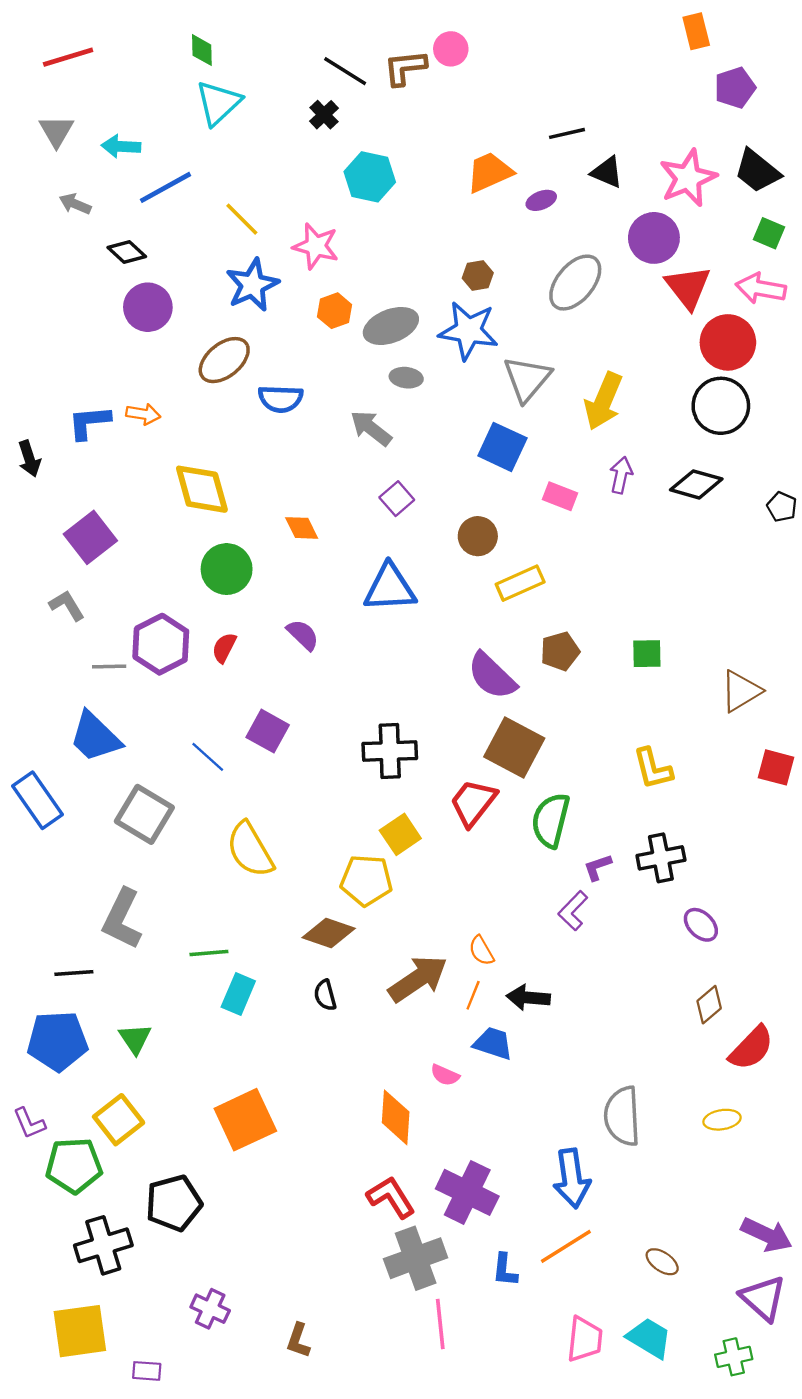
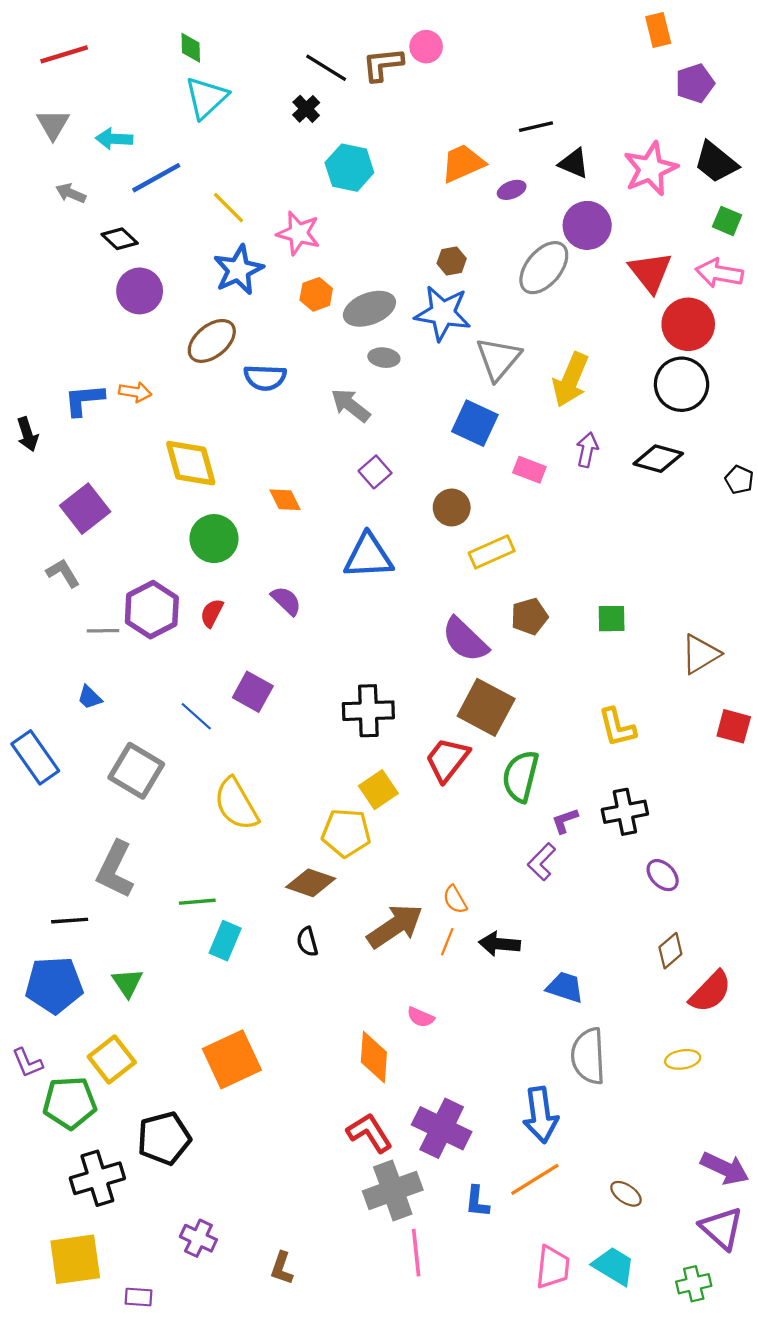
purple circle: (654, 238) -> (587, 225), moved
blue trapezoid: (95, 737) -> (90, 697), size x0.5
blue trapezoid: (493, 1043) -> (565, 987), moved

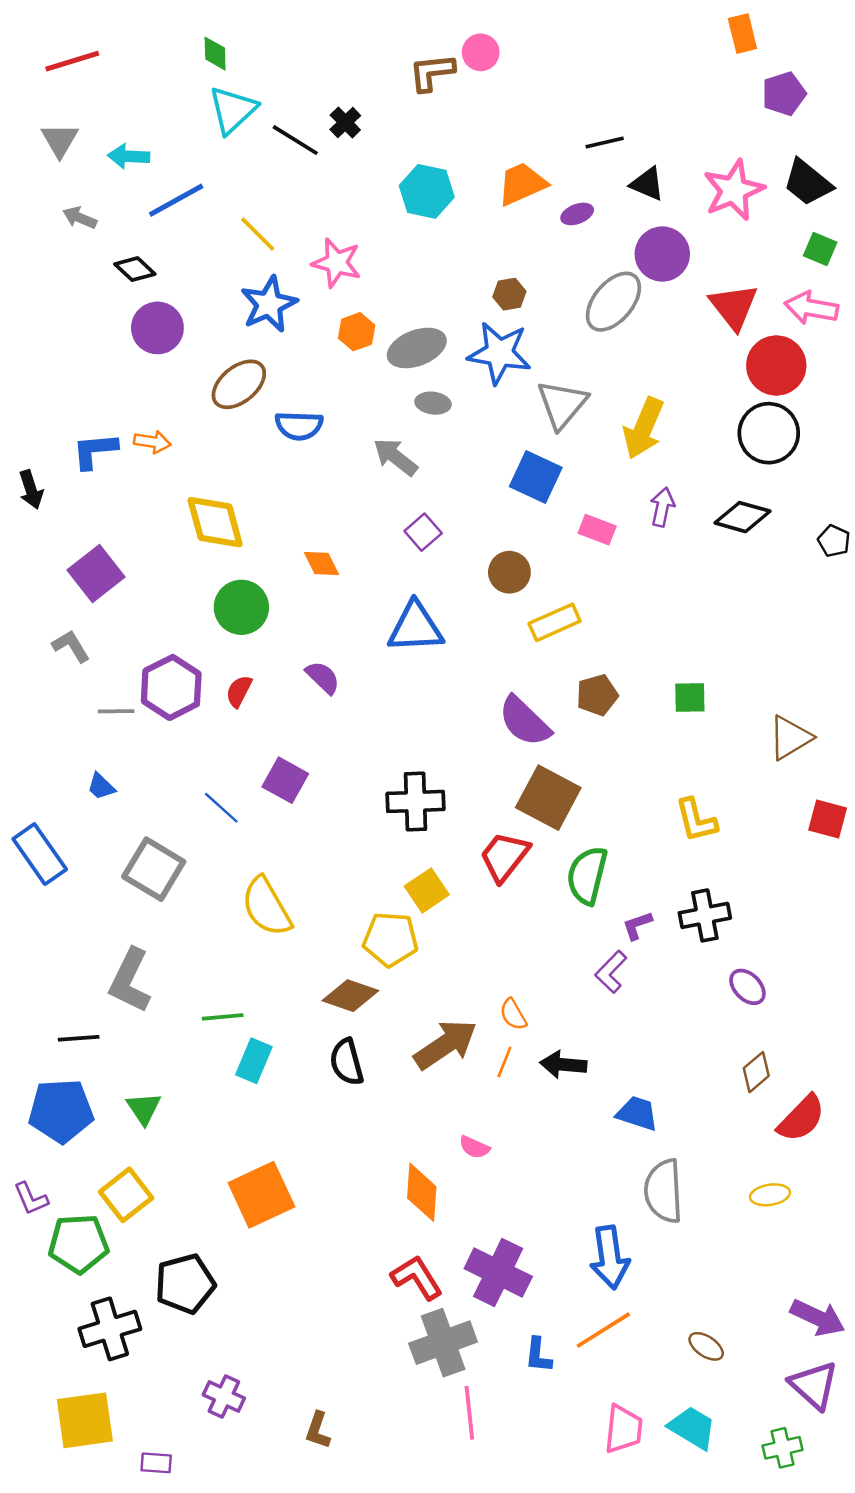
black line: (326, 68) -> (295, 140), moved
cyan hexagon: (349, 168) -> (427, 191), moved
black semicircle: (307, 942) -> (347, 1062), size x1.4

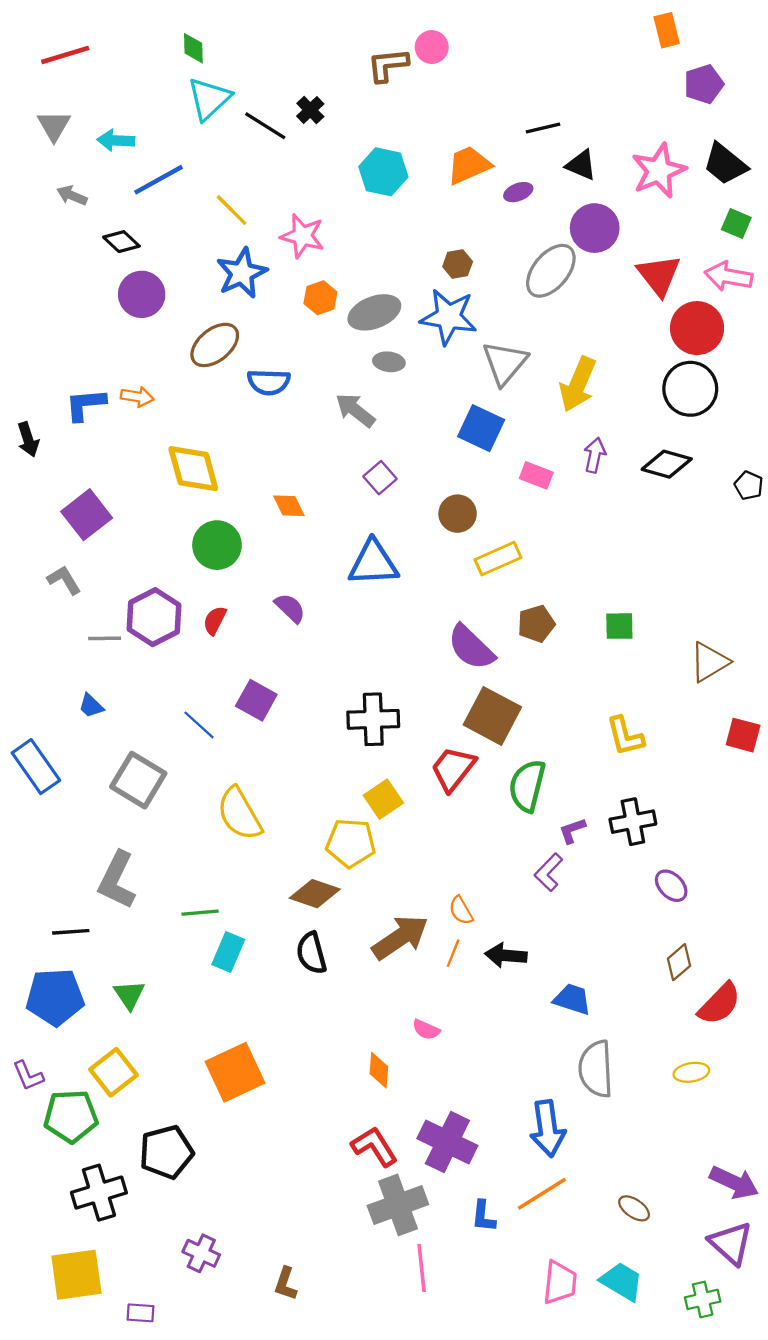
orange diamond: (422, 1192) -> (379, 1070), size x0.7

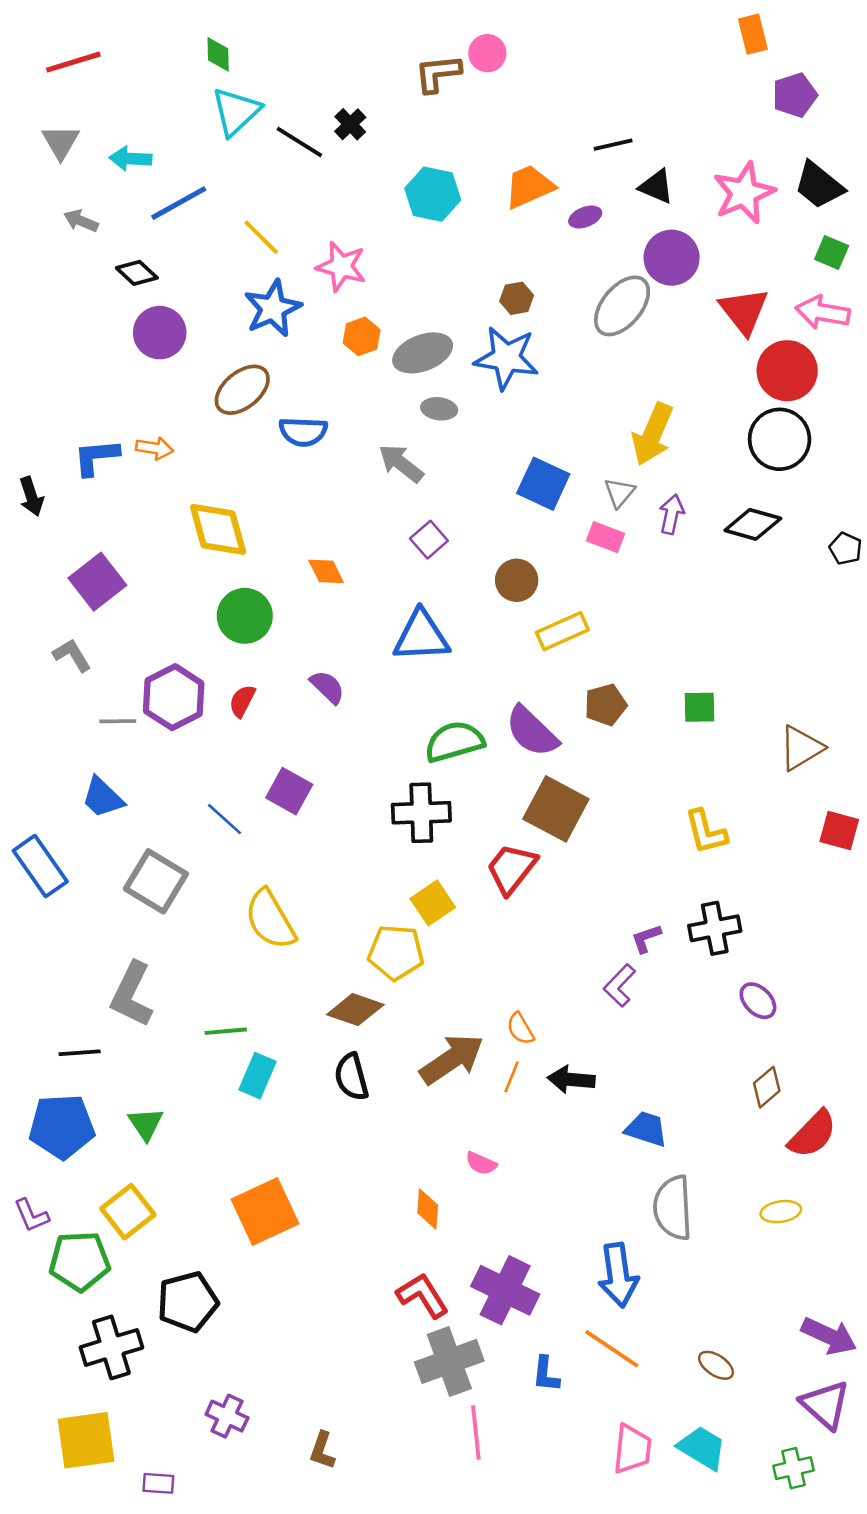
gray triangle: (505, 363) -> (619, 493), moved, size x0.6
blue trapezoid: (91, 706) -> (103, 797), size x1.5
green semicircle: (527, 786) -> (454, 742), moved, turned 60
orange line: (542, 1194) -> (612, 1349), turned 66

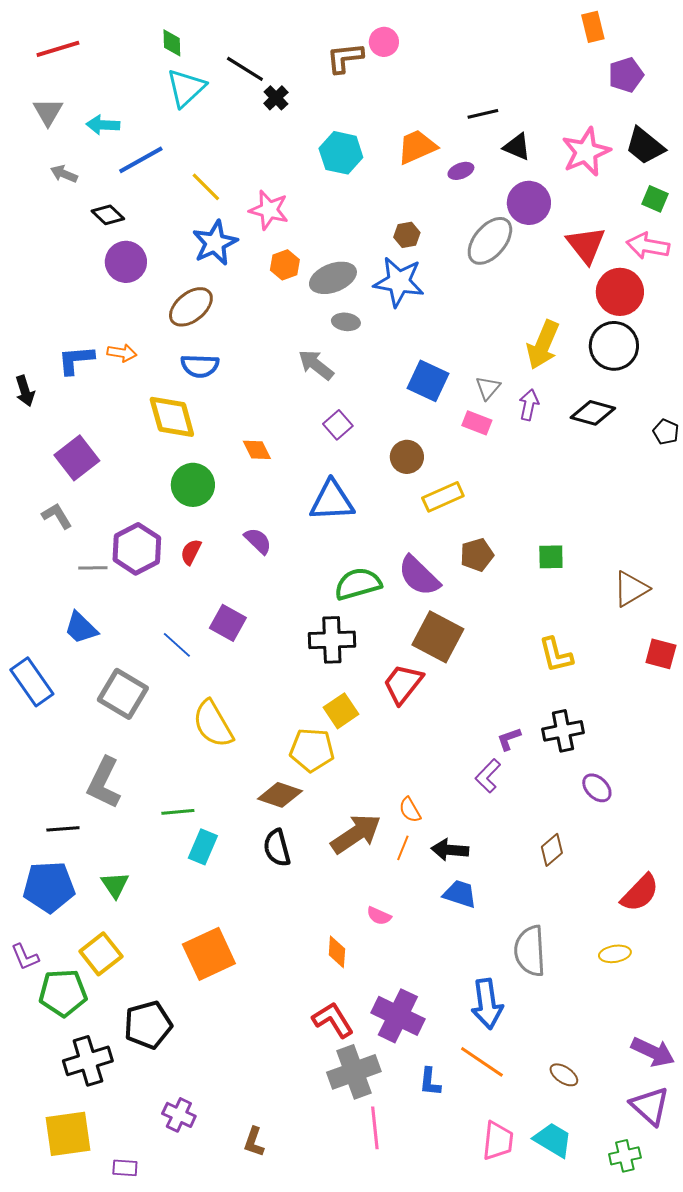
black line: (299, 142) -> (245, 69), moved
blue semicircle: (303, 432) -> (200, 366), moved
yellow arrow: (653, 434) -> (543, 345), moved
brown diamond: (767, 1087) -> (552, 850), moved
blue trapezoid: (646, 1129) -> (460, 894), moved

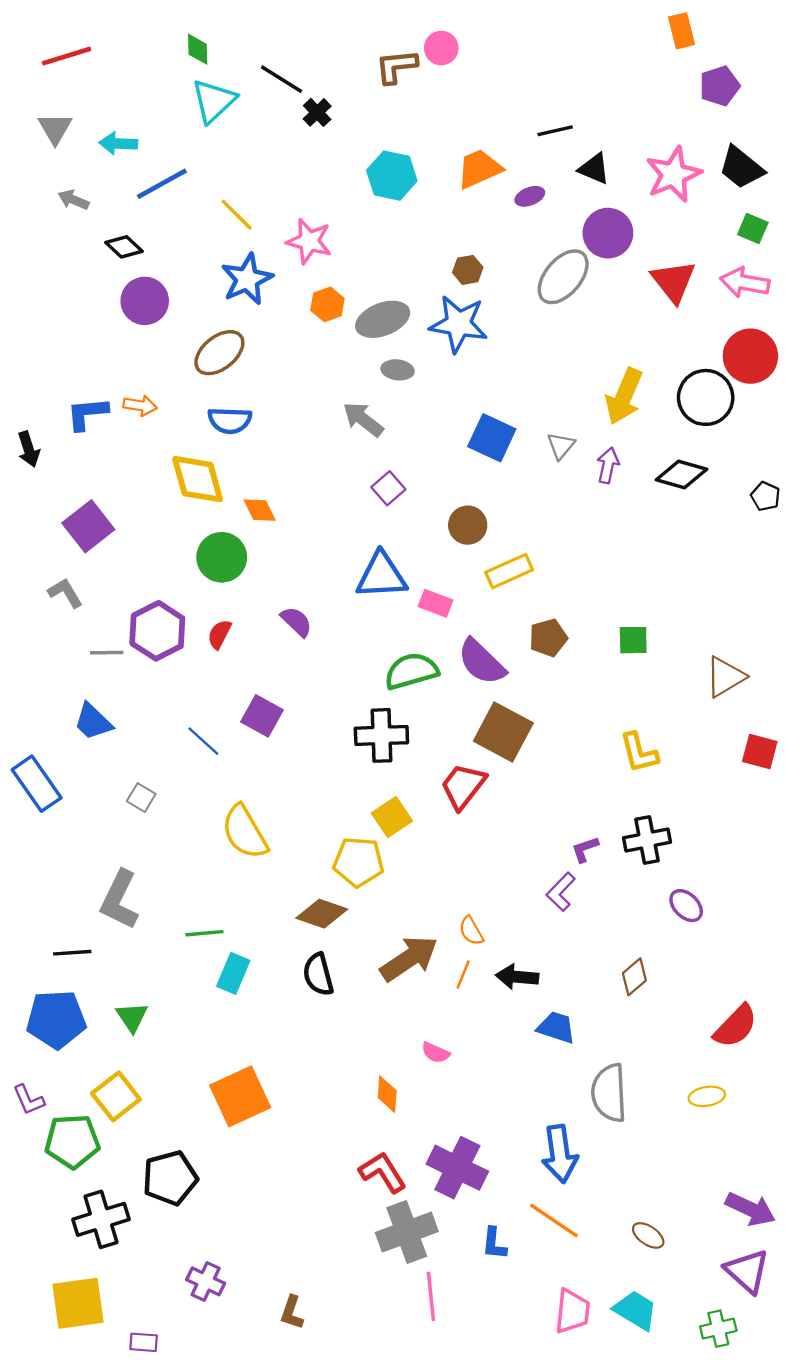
red circle: (620, 292) -> (750, 356), moved
pink rectangle: (477, 423) -> (436, 603), moved
orange diamond: (257, 450) -> (260, 510), moved
gray square: (123, 694) -> (141, 798), size x0.5
blue trapezoid: (460, 894) -> (556, 1027), moved

